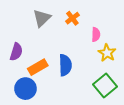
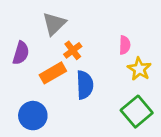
orange cross: (72, 18) -> (73, 50), moved
purple semicircle: (16, 52) -> (21, 53), moved
orange rectangle: (38, 67) -> (53, 73), moved

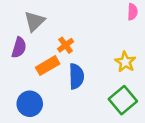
gray triangle: (54, 24) -> (34, 21), moved
pink semicircle: (125, 45) -> (132, 12), moved

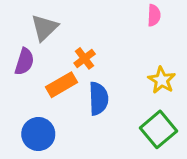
pink semicircle: (132, 12) -> (154, 15), moved

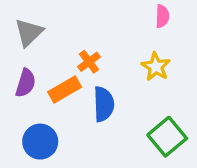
gray triangle: (44, 28) -> (29, 32), moved
purple semicircle: (24, 62) -> (26, 83), moved
yellow star: (162, 80) -> (156, 67), moved

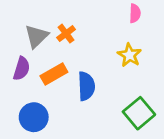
gray triangle: (29, 32) -> (36, 36), moved
orange cross: (89, 62) -> (66, 34), moved

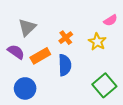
pink semicircle: (135, 13) -> (110, 20), moved, turned 56
orange cross: (66, 34) -> (66, 38), moved
purple semicircle: (22, 69) -> (16, 52), turned -72

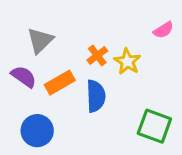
yellow star: (97, 42) -> (127, 62), moved
green square: (104, 85) -> (154, 126), turned -30

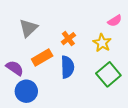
yellow star: (127, 62) -> (102, 43), moved
purple semicircle: (24, 77) -> (15, 68), moved
green square: (154, 126) -> (108, 74), moved, turned 30

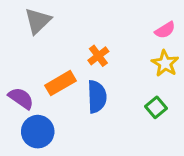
gray triangle: (28, 28) -> (38, 21), moved
yellow star: (102, 43) -> (165, 63), moved
green square: (108, 74) -> (156, 107), size x0.6

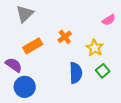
yellow star: (165, 63) -> (95, 48), moved
orange rectangle: (60, 83) -> (33, 46), moved
blue semicircle: (97, 97) -> (76, 73), moved

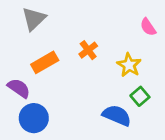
pink semicircle: (109, 20) -> (148, 27), turned 88
blue semicircle: (76, 73) -> (117, 115), moved, turned -65

